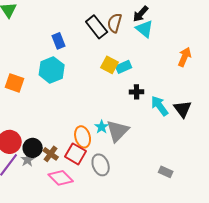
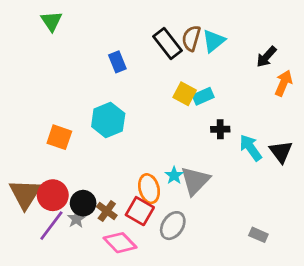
black arrow: (141, 14) -> (266, 57), moved
cyan triangle: (145, 29) -> (214, 41), moved, turned 42
cyan hexagon: (52, 70) -> (108, 120), moved
orange square: (15, 83) -> (59, 137), moved
gray ellipse: (101, 165) -> (173, 226), turned 55

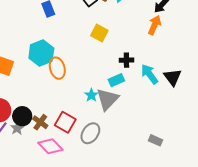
orange arrow: (284, 83) -> (154, 25), moved
cyan rectangle: (203, 96) -> (116, 80), moved
orange ellipse: (149, 189) -> (57, 68), moved

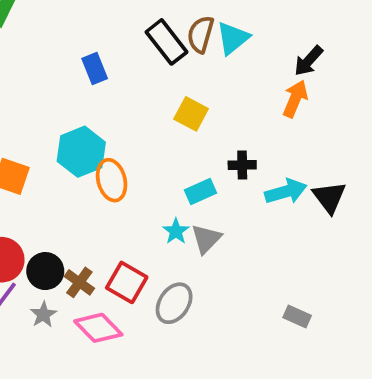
cyan arrow: (149, 74) -> (286, 192), turned 110
cyan rectangle: (116, 80) -> (201, 192), moved
gray triangle: (107, 99) -> (206, 239), size x0.7
gray star: (17, 128) -> (43, 315), moved

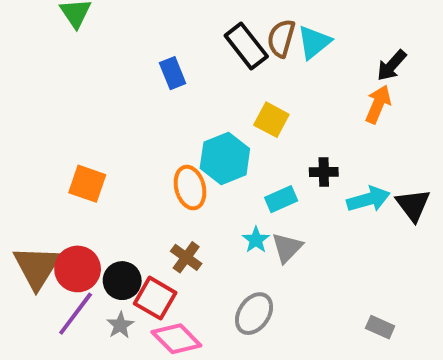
cyan hexagon: (81, 152) -> (225, 158), moved
brown cross: (79, 282) -> (186, 257), moved
red square: (127, 282) -> (155, 298), moved

